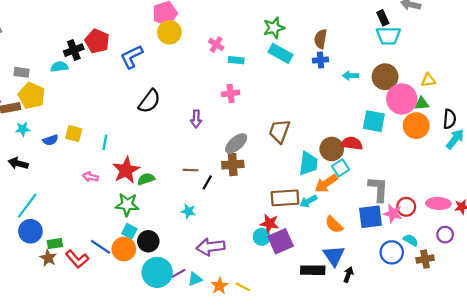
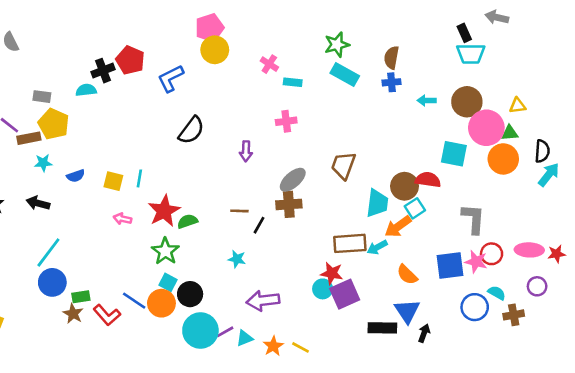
yellow square: (74, 133) -> (113, 181), moved
gray L-shape: (378, 189) -> (473, 219), moved
green star: (127, 205) -> (165, 251), turned 30

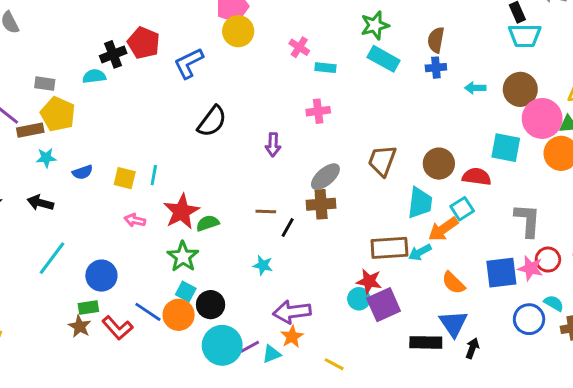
brown circle: (404, 186) -> (439, 164), moved
blue circle: (52, 282) -> (101, 276), moved
orange star: (273, 346) -> (292, 337), moved

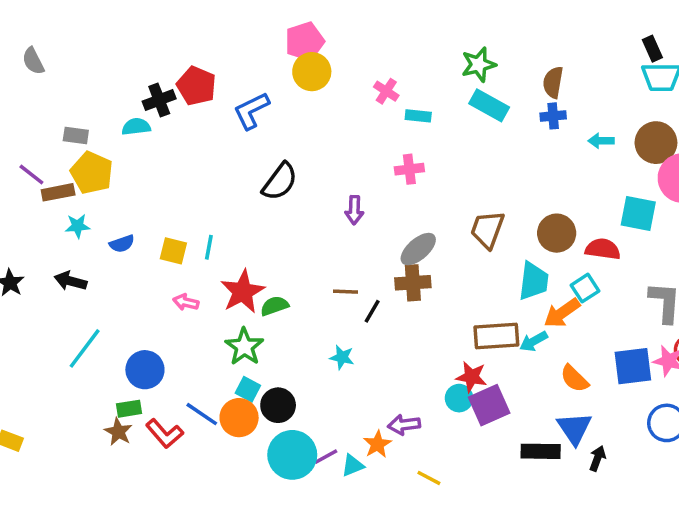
purple arrow: (292, 312) -> (404, 425), moved, size x0.7

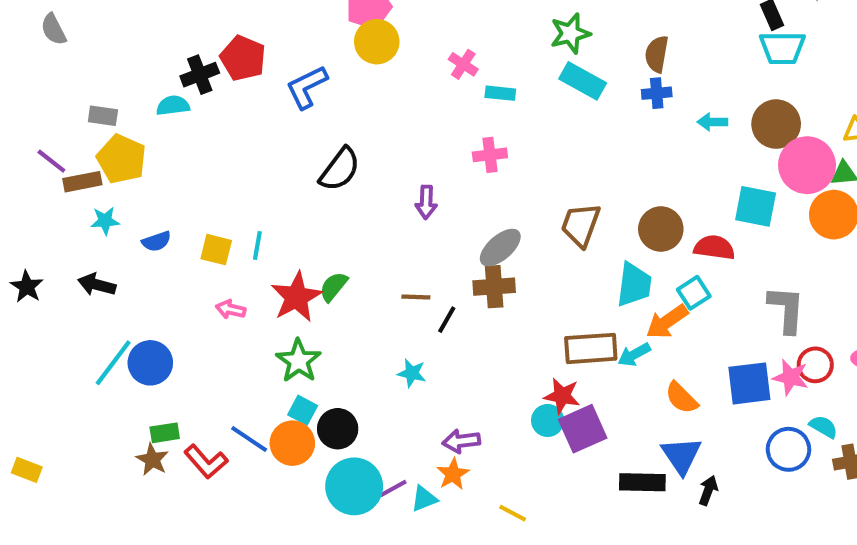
green semicircle: (275, 306) -> (334, 287), moved, turned -32
blue circle: (145, 370) -> (150, 363), moved
purple arrow: (404, 425) -> (461, 441), moved

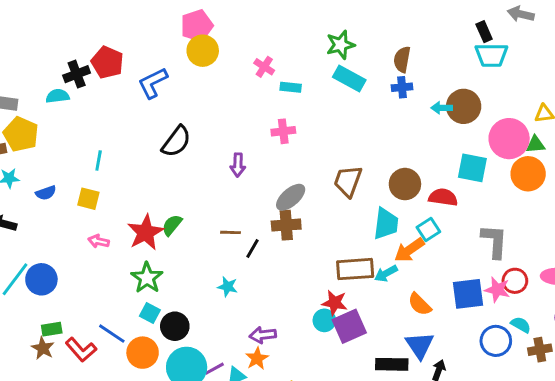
brown circle: (776, 124) -> (464, 106), moved
cyan line: (257, 245) -> (99, 161), moved
orange circle: (292, 443) -> (143, 353), moved

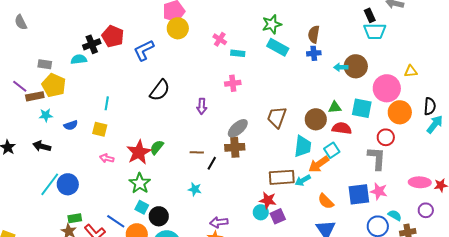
green triangle: (535, 144) -> (335, 107), moved
red circle: (515, 281) -> (386, 137), moved
purple square: (349, 326) -> (278, 216), size x0.7

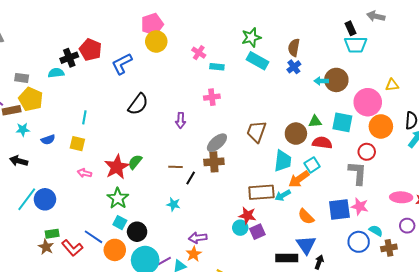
blue cross: (314, 53) -> (294, 67), turned -32

